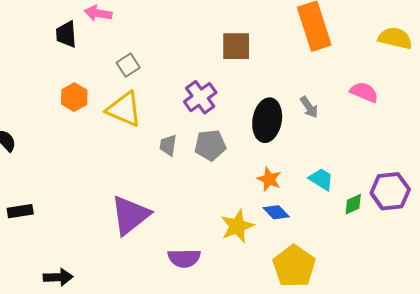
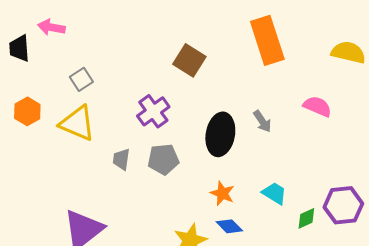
brown square: (236, 46) -> (189, 60), turned 32

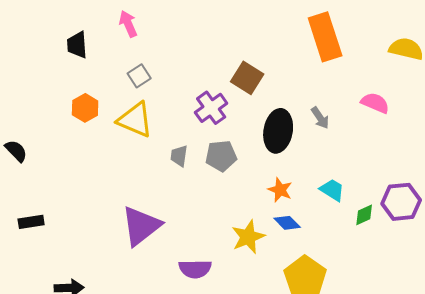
pink arrow: (51, 27) -> (128, 24), moved, turned 56
brown square: (189, 60) -> (247, 78), moved

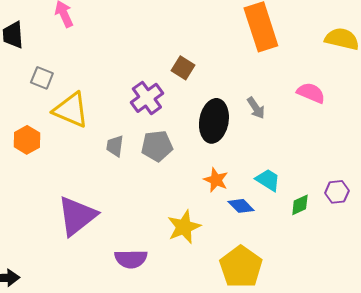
gray square: (139, 76) -> (42, 78), moved, turned -35
brown square: (247, 78) -> (183, 68), size x0.7
orange hexagon: (85, 108) -> (27, 140), moved
purple hexagon: (401, 202) -> (337, 192), size x0.6
blue diamond: (287, 223) -> (241, 206), moved

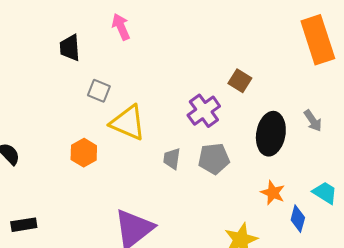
blue diamond: (241, 206) -> (298, 219), turned 60

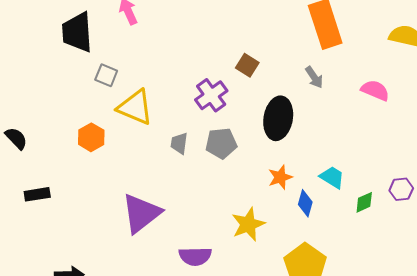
black trapezoid: (70, 48) -> (77, 32), size x1.5
gray arrow: (313, 121) -> (314, 77), moved
orange star: (273, 193) -> (280, 177), turned 30
black rectangle: (24, 225) -> (37, 194), moved

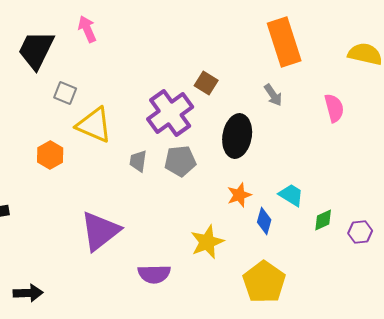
black trapezoid: (77, 32) -> (36, 50), turned 30
pink semicircle: (375, 90) -> (334, 108), turned 52
purple cross: (211, 95) -> (170, 113), size x1.4
purple hexagon: (401, 189) -> (360, 232), moved

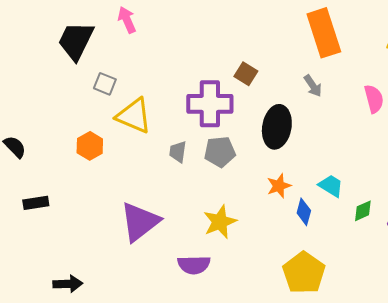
purple cross: (170, 113) -> (210, 104), turned 36
yellow star: (207, 242) -> (220, 222), moved

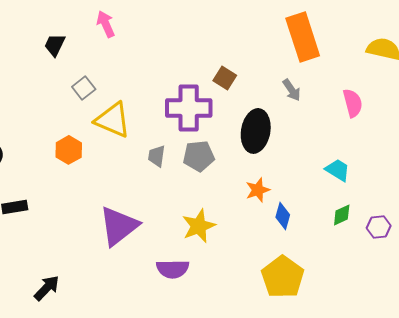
black trapezoid: (76, 41) -> (55, 45), size x0.6
gray square: (105, 84) -> (84, 88), turned 30
cyan trapezoid: (331, 186) -> (338, 170), moved
black arrow: (68, 284) -> (47, 288), turned -44

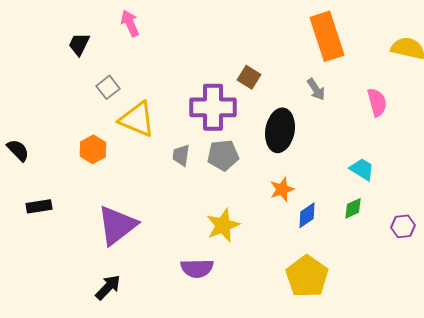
green diamond: (342, 215) -> (353, 208), moved
blue diamond: (283, 216) -> (307, 215), turned 40
purple triangle: (119, 226) -> (117, 225), moved
black arrow: (47, 288) -> (108, 287), moved

